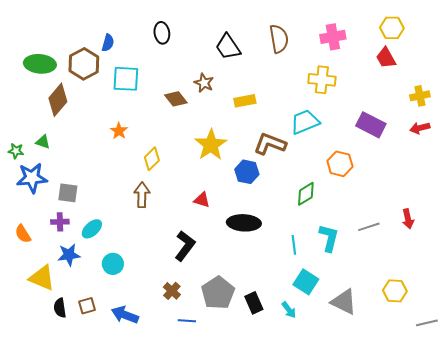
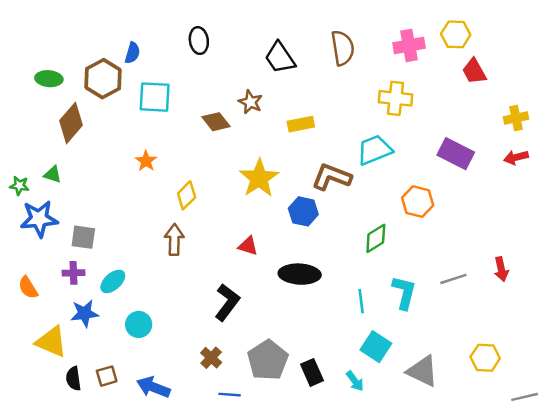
yellow hexagon: (392, 28) -> (456, 34), moved
green ellipse: (40, 64) -> (49, 79), size x0.7

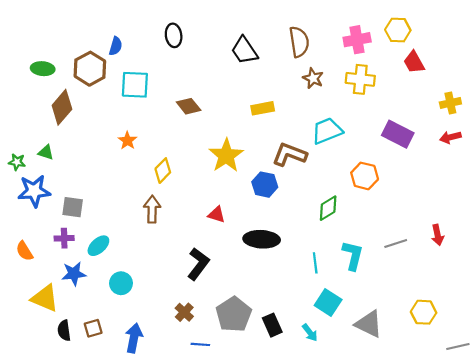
yellow cross: (396, 98) -> (360, 79), moved
brown star: (250, 102) -> (313, 78), moved
blue arrow: (153, 387) -> (134, 338), turned 80

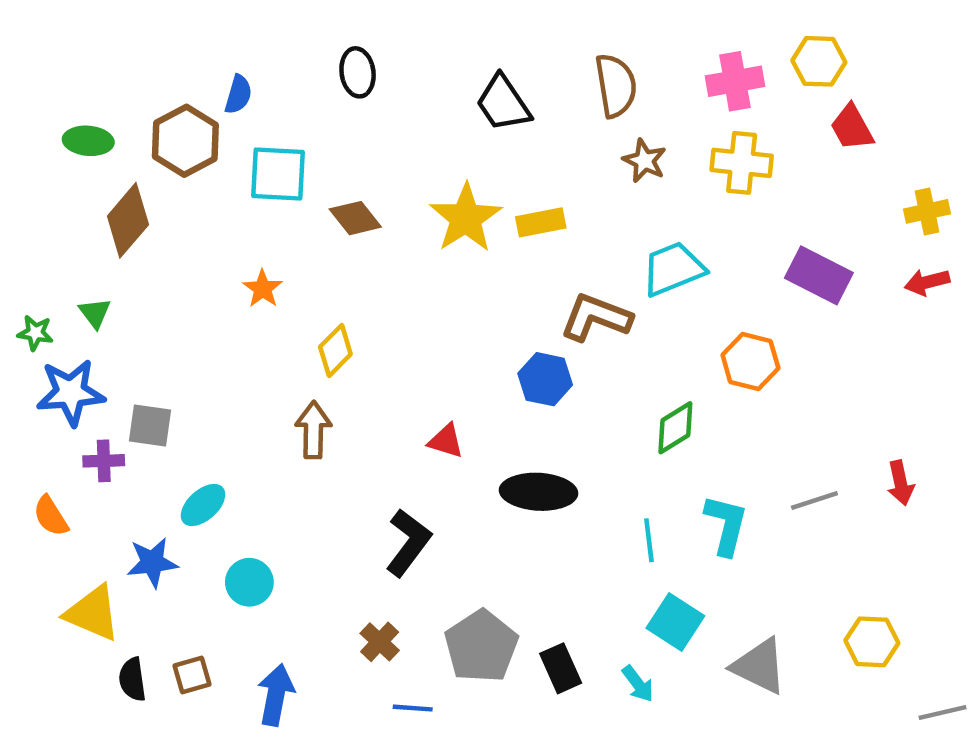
brown diamond: (189, 106) -> (355, 218), moved
green triangle: (46, 152) -> (95, 313), turned 35
yellow star: (226, 156) -> (466, 218), moved
purple cross: (64, 238) -> (104, 461), moved

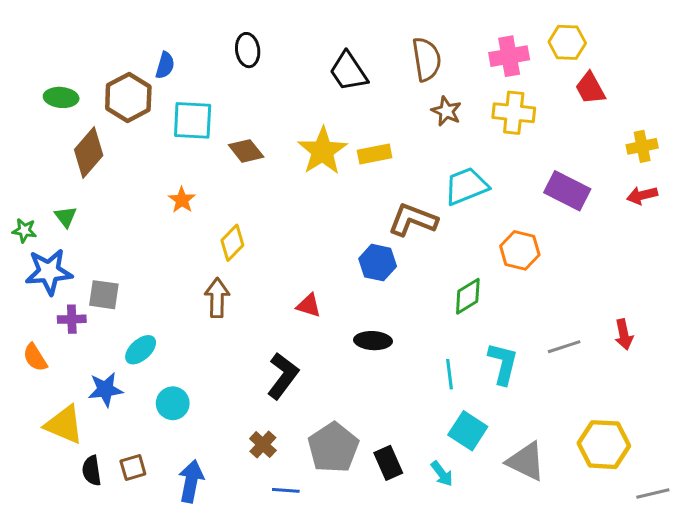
black ellipse: (539, 492) -> (373, 341), size x0.7
yellow hexagon: (872, 642) -> (604, 445), size x1.4

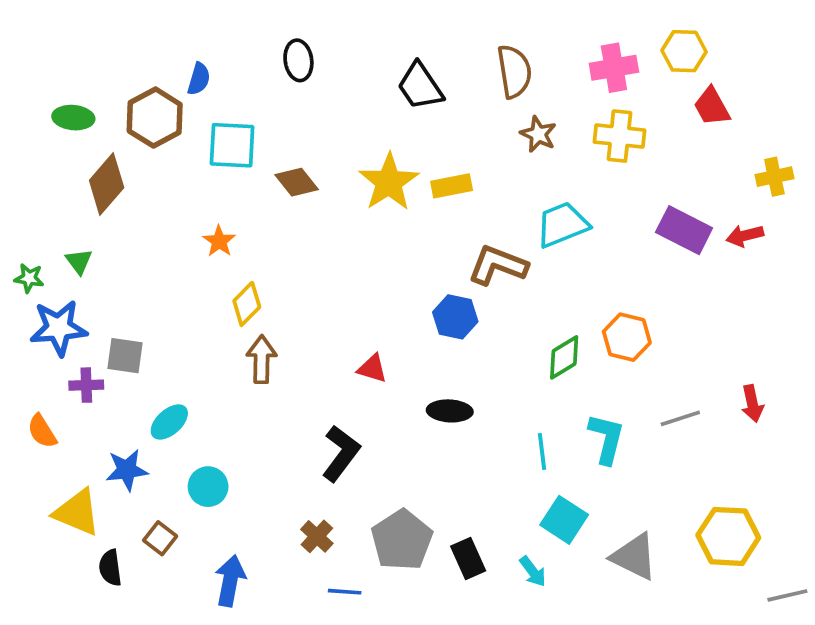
red arrow: (642, 195) -> (745, 236), moved
yellow diamond: (232, 243) -> (247, 304), moved
orange hexagon: (520, 250) -> (627, 337), moved
brown square: (133, 467) -> (160, 538), moved, turned -36

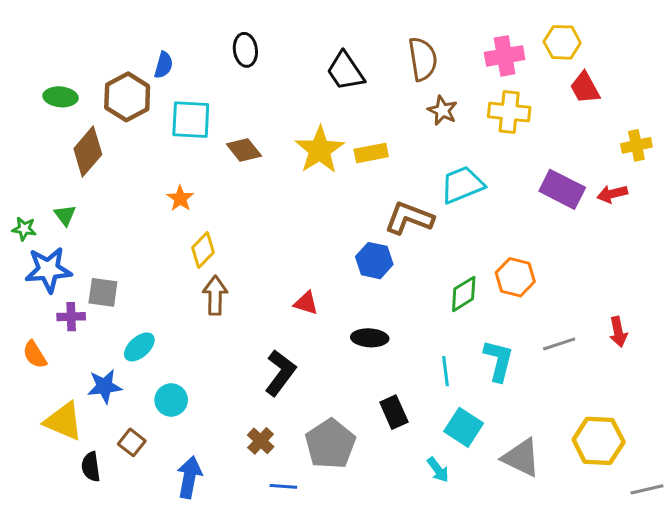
black rectangle: (468, 559) -> (394, 412), moved

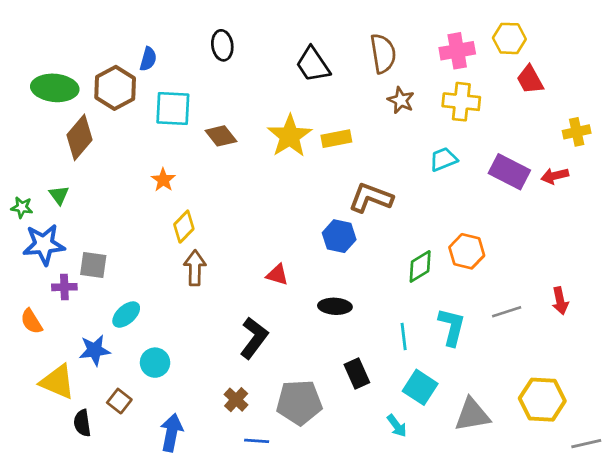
green ellipse: (61, 97) -> (55, 88), size x1.5
cyan trapezoid: (462, 185) -> (443, 159), moved, size x0.7
gray pentagon: (330, 444) -> (299, 402), turned 30
gray triangle: (521, 458) -> (472, 415), turned -36

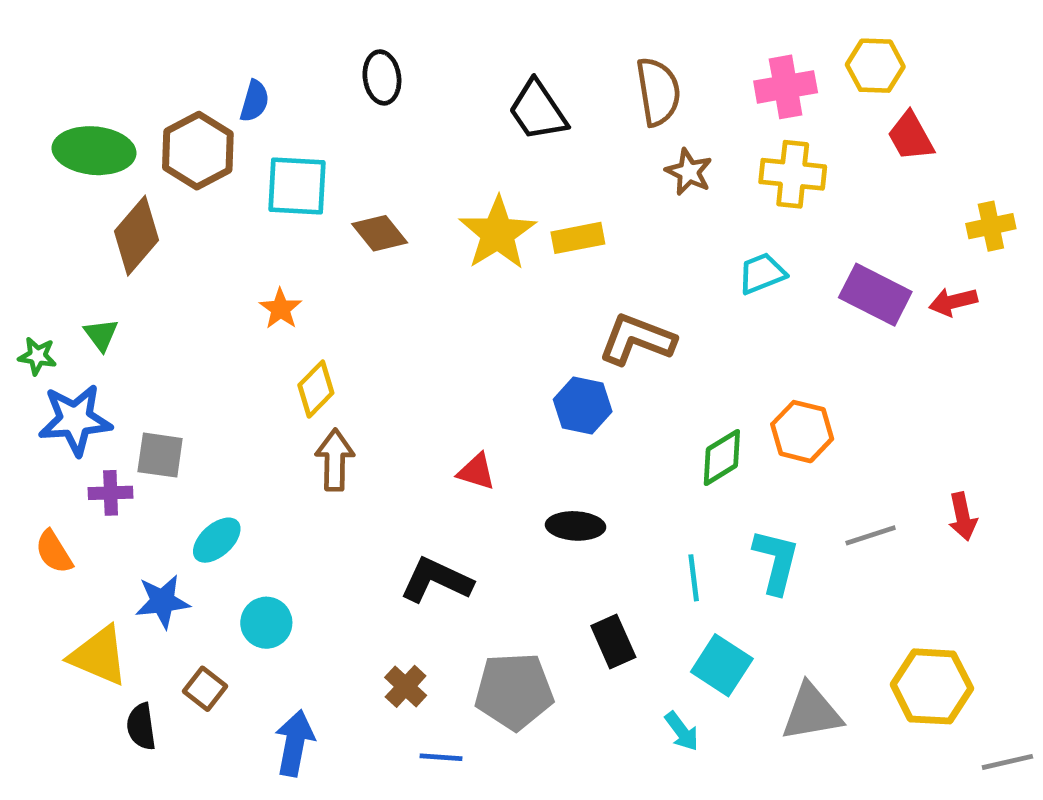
black L-shape: (254, 338) -> (436, 580), turned -102

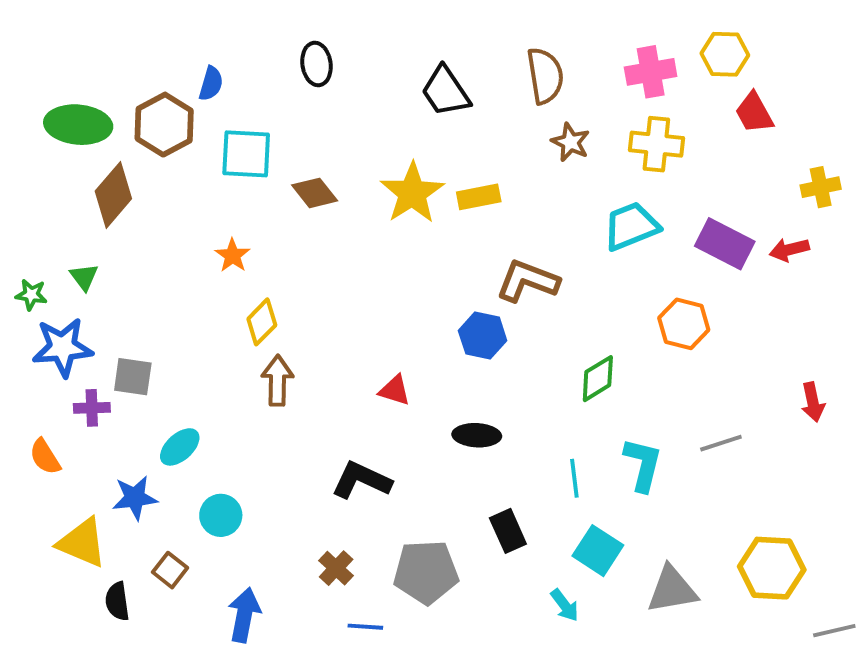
cyan trapezoid: (762, 273) -> (631, 226), size x1.4
orange hexagon: (802, 432) -> (684, 324), moved
red arrow: (963, 516) -> (813, 402), moved

